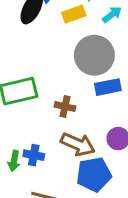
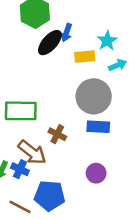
brown arrow: (78, 144) -> (32, 152), moved
blue pentagon: (94, 174) -> (50, 196), moved

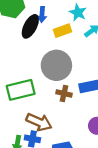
gray circle: (94, 96) -> (56, 65), moved
brown cross: (57, 134) -> (64, 94), moved

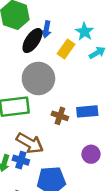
yellow rectangle: (63, 31) -> (66, 49), turned -42
gray circle: (56, 65) -> (38, 78), moved

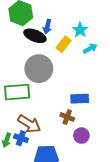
black ellipse: (32, 41) -> (35, 36), turned 75
brown cross: (60, 116) -> (67, 117), moved

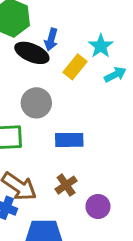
gray circle: (39, 69) -> (36, 103), size x0.7
blue rectangle: (80, 99) -> (69, 140), moved
brown cross: (67, 117) -> (66, 185), moved, turned 32

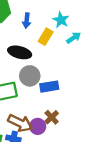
black ellipse: (32, 53) -> (20, 52), moved
gray circle: (36, 103) -> (30, 76), moved
purple circle: (98, 206) -> (38, 126), moved

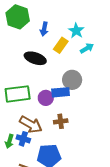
gray circle: (30, 76) -> (72, 80), moved
brown cross: (52, 117) -> (61, 121), turned 32
purple circle: (38, 126) -> (46, 98), moved

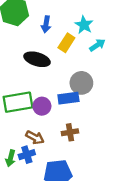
purple circle: (46, 98) -> (42, 106), moved
brown arrow: (31, 124) -> (35, 137), size x0.7
blue cross: (23, 139) -> (27, 155), turned -32

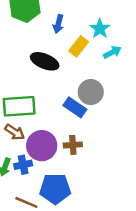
blue rectangle: (68, 98) -> (75, 107), turned 36
purple circle: (42, 106) -> (42, 146), moved, size x1.5
brown arrow: (35, 137) -> (15, 132), moved

